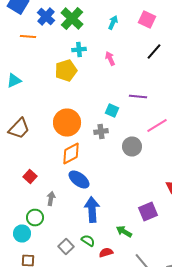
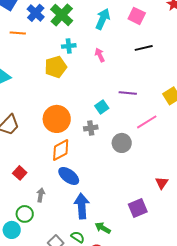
cyan arrow: (113, 22) -> (103, 19), size x1.5
black line: (154, 52) -> (144, 48), turned 36
cyan square: (112, 110) -> (102, 107), turned 32
green arrow: (124, 232) -> (103, 228), moved

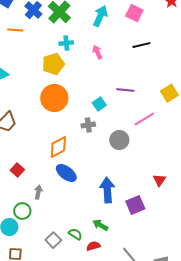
orange circle: (57, 119) -> (54, 98), moved
blue arrow: (82, 206) -> (107, 190), moved

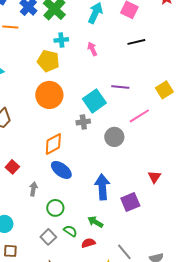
yellow pentagon: (53, 64) -> (48, 61), turned 30
cyan square: (99, 104) -> (94, 101), size x1.6
green circle: (22, 211) -> (55, 208), moved

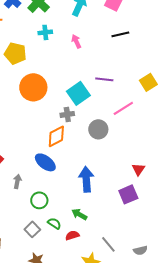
yellow pentagon: (48, 61) -> (15, 53), moved
orange diamond: (53, 144) -> (56, 136), moved
purple square: (130, 202) -> (128, 194), moved

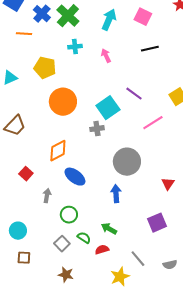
purple line: (104, 79) -> (134, 94), turned 30
gray circle: (98, 129) -> (127, 162), moved, size x1.4
orange diamond: (56, 136) -> (58, 151), moved
blue arrow: (86, 179) -> (116, 194), size x0.7
purple square: (128, 194) -> (157, 223), moved

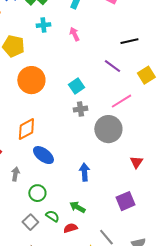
black line: (150, 49) -> (129, 41), moved
purple line: (134, 94) -> (112, 66), moved
cyan square: (108, 108) -> (76, 86), size x0.7
gray cross: (97, 129) -> (80, 109), moved
gray circle: (127, 162) -> (108, 129), moved

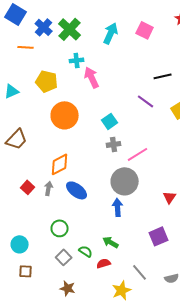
pink arrow: (74, 34) -> (92, 77), moved, size x1.5
pink line: (121, 101) -> (138, 154), moved
gray circle: (108, 129) -> (125, 181), moved
gray arrow: (15, 174) -> (49, 188), moved
green circle: (37, 193) -> (60, 228), moved

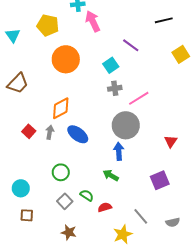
cyan triangle: (12, 91) -> (13, 35), turned -42
purple line: (146, 101) -> (131, 45), moved
green arrow: (111, 242) -> (111, 175), moved

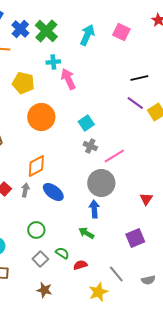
purple line: (131, 45) -> (135, 103), moved
gray cross: (115, 88) -> (90, 146), turned 32

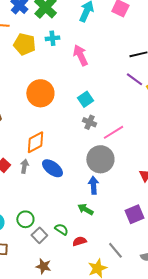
pink arrow: (68, 79) -> (80, 55), moved
yellow pentagon: (23, 83) -> (24, 44), moved
green circle: (36, 230) -> (25, 219), moved

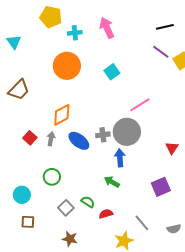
cyan cross: (52, 38) -> (75, 33), moved
gray cross: (89, 122) -> (103, 135), moved, turned -32
green circle: (25, 219) -> (52, 177), moved

